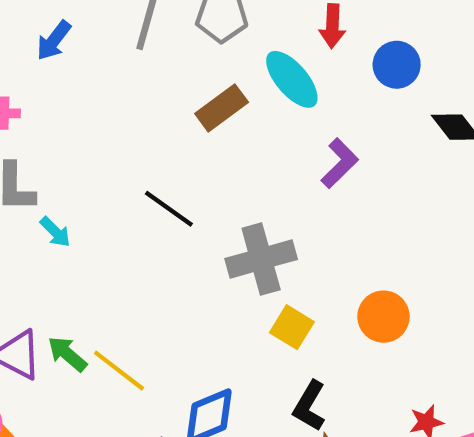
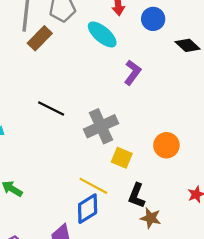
brown rectangle: (222, 108) -> (40, 38), moved
yellow line: (119, 371) -> (93, 186), moved

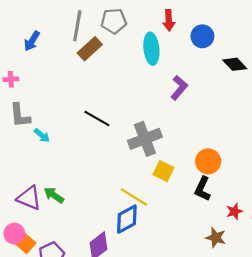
cyan ellipse: (102, 34) -> (151, 49), turned 40
black L-shape: (137, 196) -> (203, 189), moved
brown star: (151, 218) -> (216, 238), moved

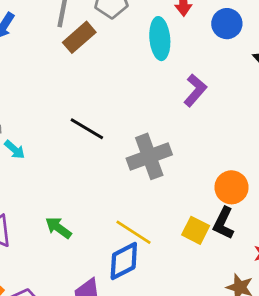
yellow square: (163, 171) -> (196, 230), moved
green arrow: (54, 195) -> (58, 228), moved

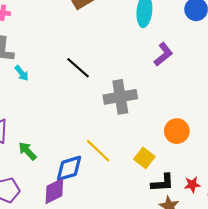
black L-shape: (224, 223) -> (163, 183), moved, turned -130
green arrow: (58, 228) -> (27, 151), moved
blue diamond: (124, 261) -> (69, 168), moved

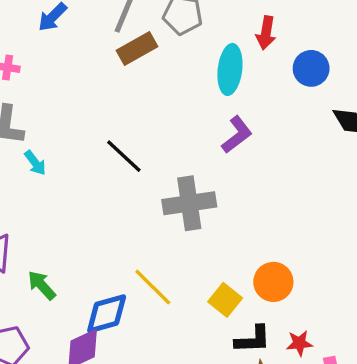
purple L-shape: (163, 54) -> (237, 135), moved
orange circle: (177, 131) -> (273, 282), moved

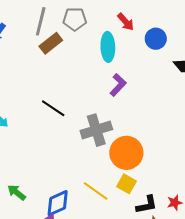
red arrow: (266, 33) -> (126, 22), turned -42
orange circle: (273, 282) -> (126, 153), moved, size x1.4
yellow line: (153, 287) -> (96, 191), moved

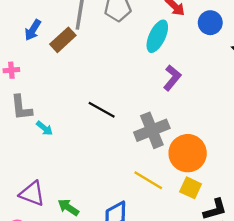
brown rectangle: (51, 43) -> (63, 40), moved
cyan ellipse: (108, 47) -> (157, 36), turned 32
yellow line: (96, 191) -> (148, 180), moved

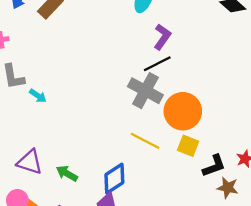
black line: (102, 110) -> (157, 64), moved, turned -52
gray cross: (152, 130) -> (145, 91), turned -36

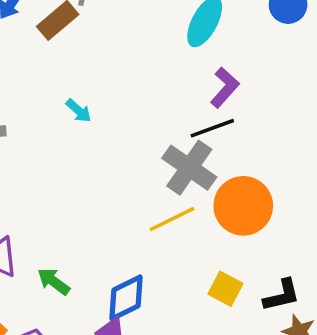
cyan arrow: (38, 96) -> (79, 111), moved
yellow line: (145, 141) -> (172, 219), moved, turned -60
yellow square: (188, 146) -> (225, 289), moved

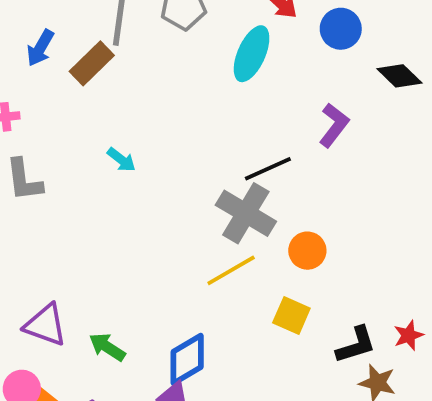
purple L-shape: (225, 88) -> (334, 125), moved
orange circle: (243, 206) -> (307, 251), size x0.6
yellow square: (225, 289) -> (291, 315), moved

